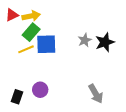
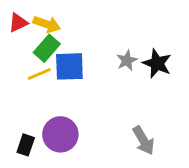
yellow arrow: (31, 16) -> (47, 24), turned 30
black star: (105, 42) -> (157, 63), turned -30
purple circle: (40, 90) -> (60, 134), size x1.5

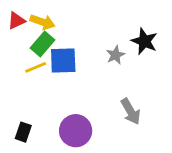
black star: (157, 63) -> (144, 41), moved
purple circle: (60, 134) -> (76, 131), moved
gray arrow: (143, 140) -> (131, 111), moved

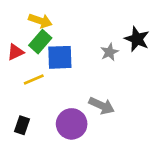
red triangle: (16, 21) -> (15, 52), moved
yellow line: (36, 67) -> (34, 80), moved
gray arrow: (131, 111) -> (102, 106), moved, turned -35

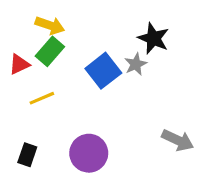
black star: (137, 39) -> (153, 38), moved
blue square: (60, 57) -> (103, 71), moved, turned -36
gray arrow: (102, 106) -> (178, 140), moved

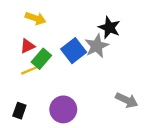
green rectangle: (50, 51) -> (41, 59), moved
red triangle: (19, 64) -> (27, 46), moved
gray star: (136, 64) -> (97, 46), size x1.5

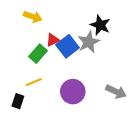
red triangle: (27, 46) -> (53, 40), moved
yellow line: (30, 70) -> (34, 82), moved
purple circle: (63, 109) -> (73, 92), moved

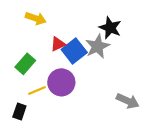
green rectangle: (38, 54) -> (25, 64), moved
purple circle: (73, 92) -> (61, 82), moved

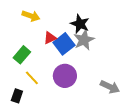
black star: (110, 28) -> (80, 24), moved
purple circle: (61, 82) -> (65, 76), moved
yellow line: (37, 91) -> (32, 78), turned 70

